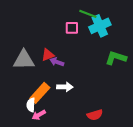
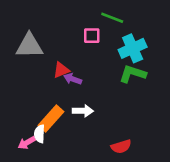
cyan cross: (100, 26) -> (133, 48), moved
green L-shape: (116, 58) -> (133, 74), moved
gray triangle: (24, 60) -> (29, 46), moved
pink arrow: (39, 115) -> (27, 143), moved

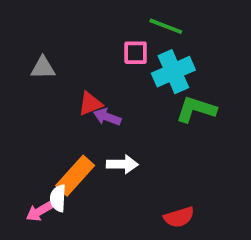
gray triangle: (29, 46) -> (43, 68), size x0.6
cyan cross: (133, 48) -> (173, 72), moved

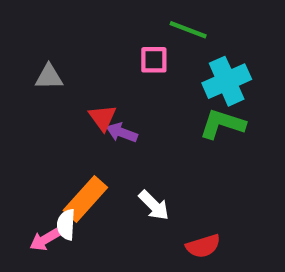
cyan cross: (173, 72) -> (227, 81), moved
red triangle: (90, 104) -> (103, 118), turned -44
white arrow: (122, 164) -> (154, 205), moved, turned 44

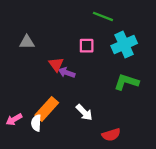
pink square: (154, 60) -> (87, 46), moved
green L-shape: (222, 124) -> (126, 82), moved
pink arrow: (45, 240) -> (14, 119), moved

